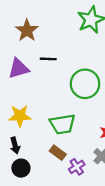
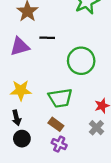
purple cross: (77, 167) -> (59, 144), moved, turned -32

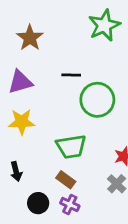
black line: (47, 38) -> (71, 75), moved
yellow star: (21, 90) -> (22, 122), moved
black circle: (22, 139) -> (38, 203), moved

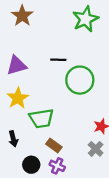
brown star: (30, 38) -> (22, 16), moved
yellow star: (22, 122) -> (18, 98), turned -30
green trapezoid: (71, 147) -> (41, 118), moved

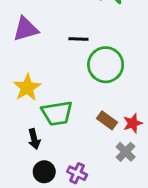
purple triangle: (17, 65) -> (26, 29), moved
black arrow: (13, 139) -> (34, 139), moved
brown rectangle: (54, 146) -> (107, 120), moved

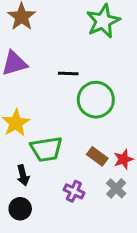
black circle: (44, 172) -> (20, 209), moved
purple cross: (77, 173) -> (74, 191), moved

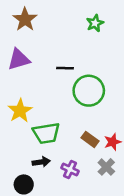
green star: (103, 21) -> (95, 23), size x0.6
black arrow: (23, 175) -> (41, 162), moved, turned -84

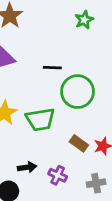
green trapezoid: (46, 133) -> (40, 119), moved
gray cross: (106, 167) -> (96, 183), moved, turned 36

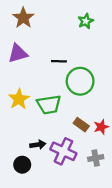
purple cross: (58, 175) -> (63, 151), size x1.6

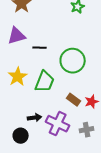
black line: (59, 61) -> (40, 48), moved
green trapezoid: (49, 105) -> (45, 82), turned -60

